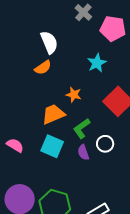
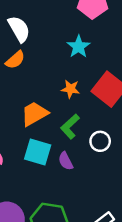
orange star: (74, 95) -> (70, 89), moved
purple semicircle: (83, 152) -> (66, 161), moved

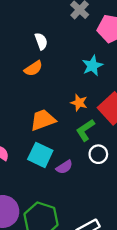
white semicircle: (19, 29) -> (41, 41), size x0.7
green L-shape: (70, 126) -> (85, 130), moved
purple semicircle: (66, 161) -> (64, 167), turned -105

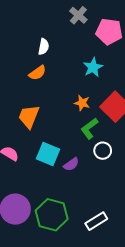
white semicircle: (41, 41) -> (44, 47), turned 35
orange trapezoid: (43, 120) -> (29, 117), moved, turned -45

